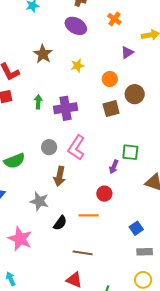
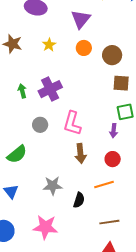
purple triangle: (127, 52) -> (81, 19), moved, size x1.5
brown square: (111, 109) -> (121, 83), moved, turned 36
gray circle: (49, 147) -> (40, 125), moved
brown arrow: (60, 176) -> (80, 153), moved

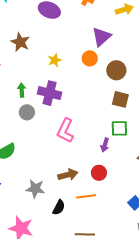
purple triangle: (81, 19) -> (101, 37), moved
yellow star: (49, 45) -> (55, 60), moved
purple cross: (50, 89) -> (50, 93), turned 30
gray circle: (40, 125) -> (27, 112), moved
brown arrow: (80, 153) -> (68, 175), moved, turned -108

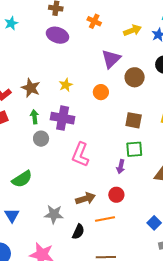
brown star: (20, 42) -> (31, 88), moved
orange circle: (90, 58) -> (101, 92), moved
brown circle: (116, 70) -> (135, 77), moved

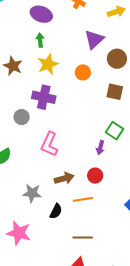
yellow star: (66, 85) -> (48, 64), size x1.5
green arrow: (34, 117) -> (40, 40), moved
brown square: (134, 120) -> (115, 92), moved
green square: (134, 149) -> (114, 131), turned 36
pink L-shape: (80, 155) -> (49, 144), moved

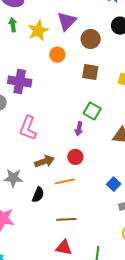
yellow star: (48, 64) -> (38, 31), moved

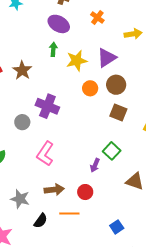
brown circle: (91, 39) -> (116, 85), moved

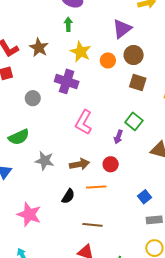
yellow star: (77, 61) -> (81, 52), moved, turned -30
gray circle: (22, 122) -> (33, 98), moved
pink L-shape: (45, 154) -> (84, 122), moved
gray star: (20, 199) -> (45, 161), moved

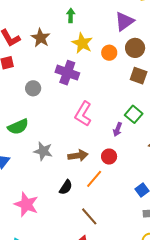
orange line: (96, 187) -> (94, 179), turned -48
brown line: (92, 225) -> (89, 216), turned 42

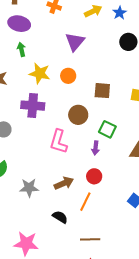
brown circle: (135, 48) -> (78, 115), moved
black semicircle: (66, 187) -> (60, 217), turned -77
brown line: (89, 216) -> (90, 239), turned -36

